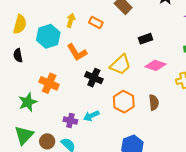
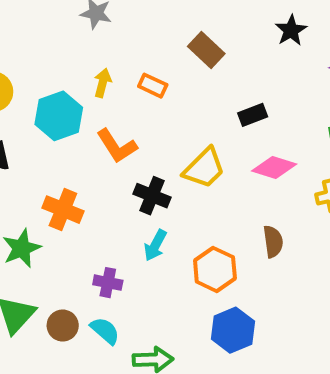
orange hexagon: (124, 102) -> (215, 269), moved
cyan arrow: (91, 116) -> (155, 245), moved, turned -35

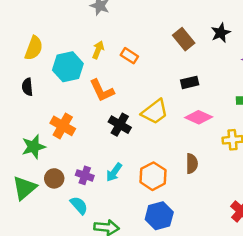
brown rectangle: (206, 50) -> (184, 39), moved
cyan arrow: (155, 245) -> (114, 172), moved
brown circle: (63, 326) -> (54, 178), moved

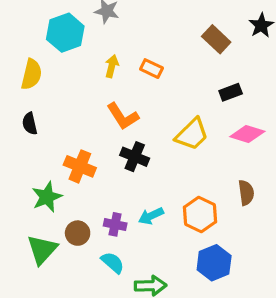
cyan hexagon: (68, 67) -> (65, 33), moved
black cross: (120, 125) -> (135, 157), moved
cyan arrow: (114, 172) -> (151, 216), turned 36

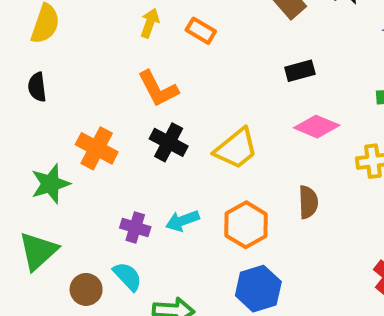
yellow trapezoid: (192, 134) -> (236, 149), moved
brown circle: (78, 233) -> (86, 289), moved

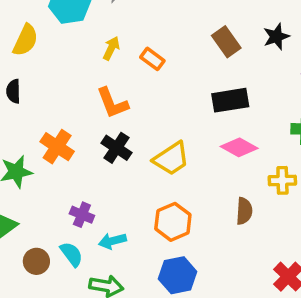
black rectangle: (300, 71) -> (230, 100), size x1.5
brown semicircle: (308, 202) -> (244, 211), moved
cyan arrow: (183, 221) -> (112, 241), moved

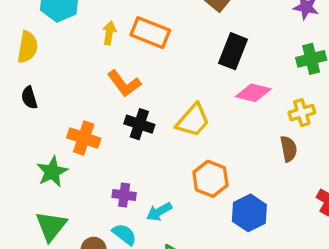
orange rectangle: (152, 59) -> (150, 33), size x1.6
black rectangle: (230, 100) -> (233, 51), turned -44
brown semicircle: (244, 211) -> (289, 149), moved
blue hexagon: (178, 275) -> (249, 213), moved

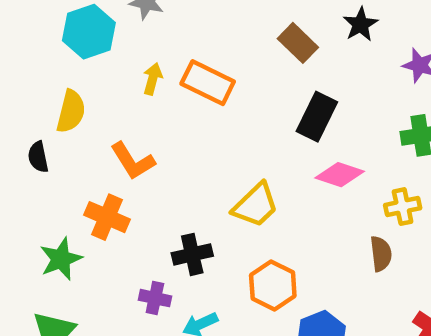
yellow semicircle: (28, 47) -> (71, 111), moved
orange L-shape: (124, 84) -> (133, 161), moved
black cross: (139, 124) -> (192, 254), moved, turned -36

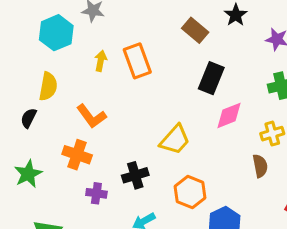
orange rectangle: (208, 83) -> (137, 61), turned 48
black semicircle: (38, 157) -> (29, 118), turned 42
pink diamond: (340, 175) -> (229, 115), turned -36
green star: (61, 259) -> (28, 174), moved
purple cross: (155, 298) -> (96, 193), moved

